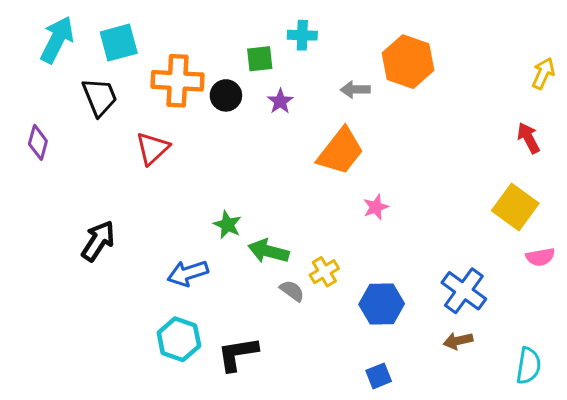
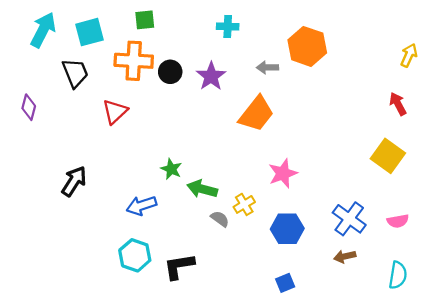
green square: (260, 59) -> (145, 20), moved
purple star: (280, 101) -> (211, 76), size x1.5
pink star: (376, 207) -> (283, 173), moved, size x1.5
pink semicircle: (540, 257) -> (398, 221), moved

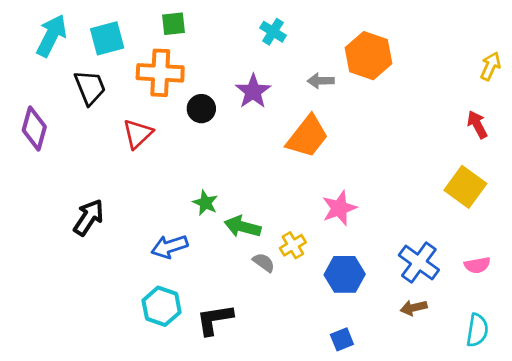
cyan cross: (228, 27) -> (273, 32), turned 30
black circle: (170, 72) -> (201, 109), moved
purple diamond: (29, 107) -> (34, 129), size x1.4

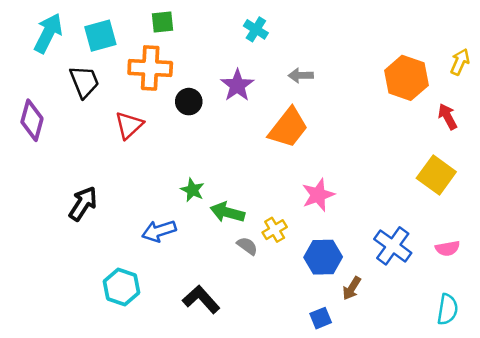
orange hexagon: (368, 56) -> (406, 78), moved
cyan hexagon: (162, 306) -> (122, 287), moved
brown arrow: (414, 308) -> (352, 288), moved, turned -45
black L-shape: (215, 320) -> (201, 299), turned 57

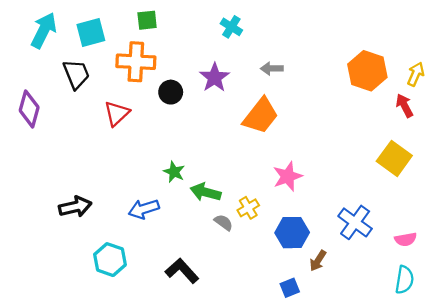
yellow arrow: (460, 62) -> (416, 74), moved
black arrow: (83, 204) -> (75, 207), moved, turned 44
pink semicircle: (448, 248) -> (406, 239), moved

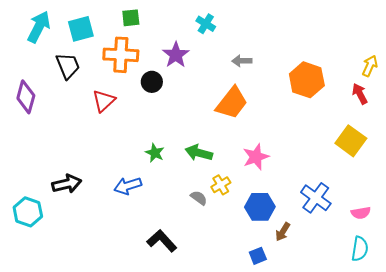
orange hexagon: (367, 71) -> (307, 80), moved
purple star: (215, 77) -> (176, 55), moved
green arrow: (206, 192) -> (199, 153), moved
cyan hexagon: (110, 260) -> (28, 212), moved

